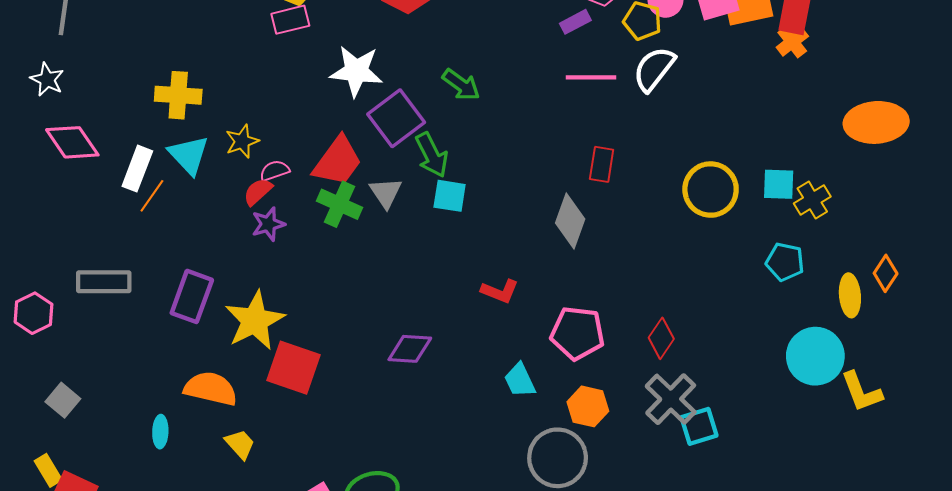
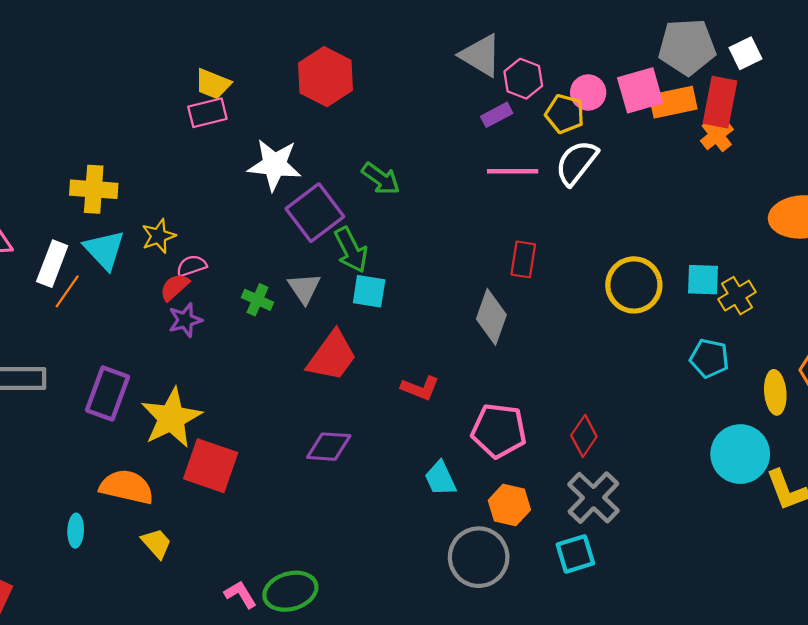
red trapezoid: (337, 161) -> (332, 356), moved
green cross: (340, 204) -> (257, 300), size x0.7
cyan square: (699, 426) -> (575, 554), moved

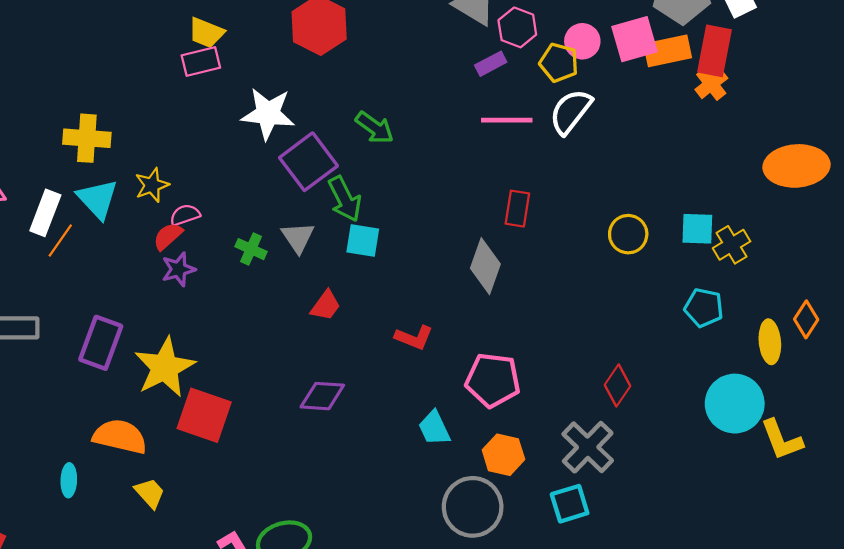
yellow circle: (634, 285) -> (628, 234), size x0.7
red trapezoid: (332, 356) -> (326, 306), size x0.6
red diamond: (584, 436) -> (617, 385), moved

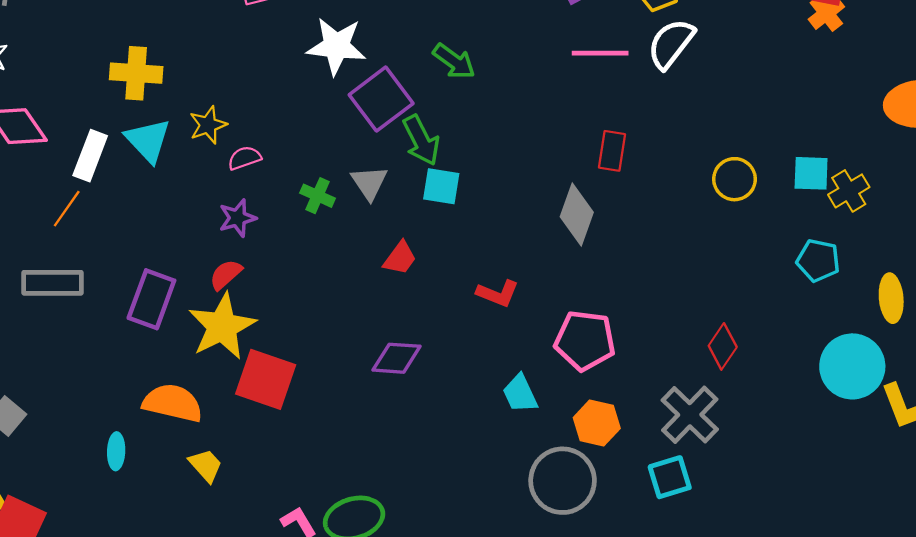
red semicircle: (168, 236) -> (226, 275), moved
orange line: (60, 241) -> (67, 209), moved

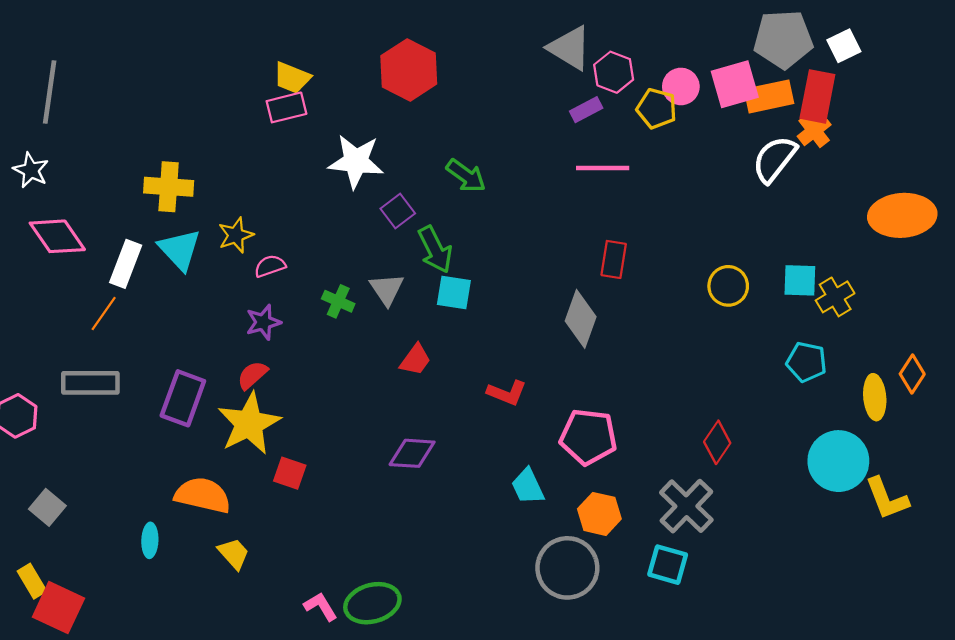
white semicircle: (671, 44) -> (774, 159), moved
purple square: (381, 99) -> (398, 211), size x0.6
red square: (266, 379) -> (290, 473), size x0.6
cyan square: (670, 477) -> (668, 565), turned 33

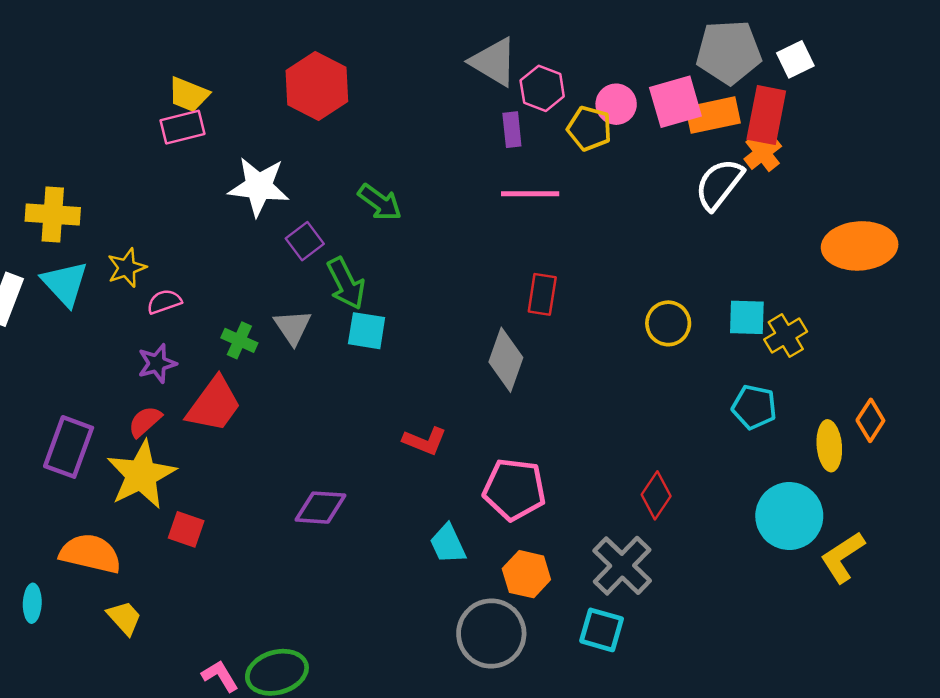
purple rectangle: (586, 110) -> (512, 130), turned -68
red trapezoid: (415, 360) -> (214, 405), moved, size x1.6
yellow L-shape: (887, 498) -> (843, 557), turned 78

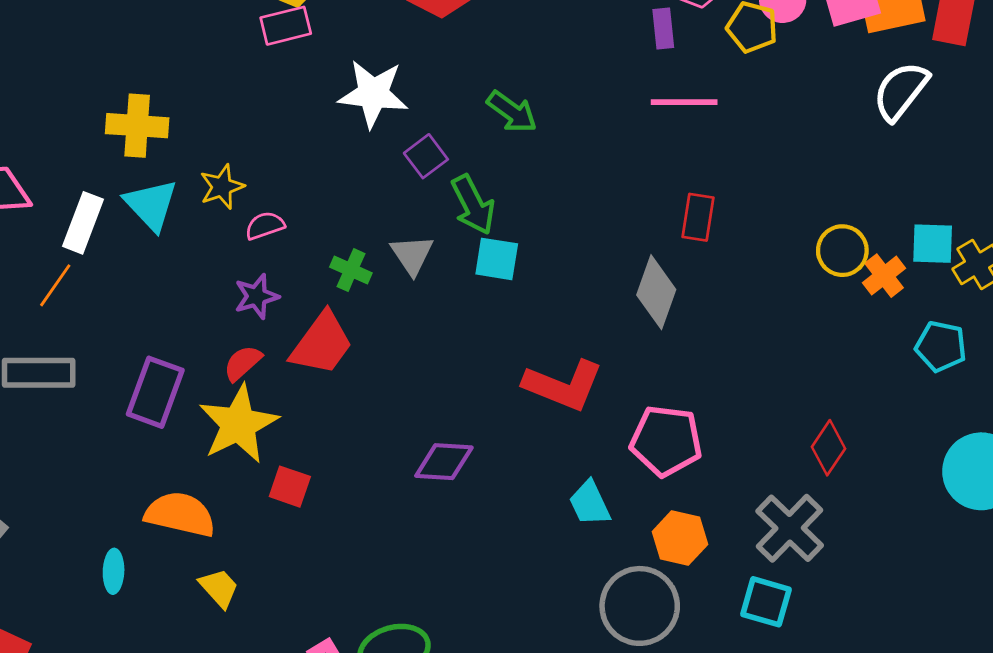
orange cross: (763, 153) -> (884, 276), moved
red L-shape: (425, 441) -> (563, 385), size x1.6

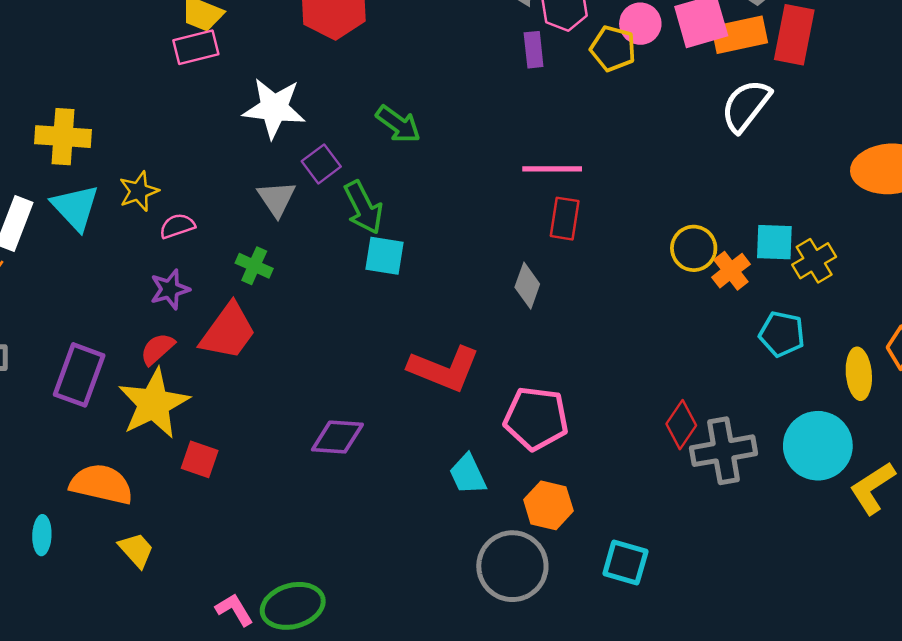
pink line: (684, 102) -> (552, 169), moved
gray triangle: (412, 255) -> (277, 199), moved
gray diamond: (656, 292) -> (527, 286), size x0.7
gray cross: (790, 528) -> (723, 451), moved, turned 36

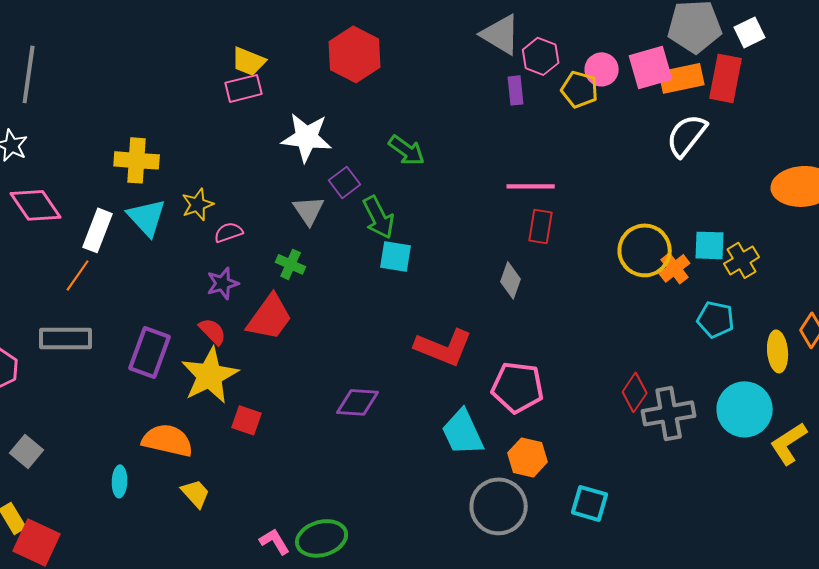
yellow circle: (694, 248) -> (645, 250), size x1.4
red semicircle: (157, 349) -> (213, 331), turned 88
cyan trapezoid: (468, 474) -> (463, 432), size x1.4

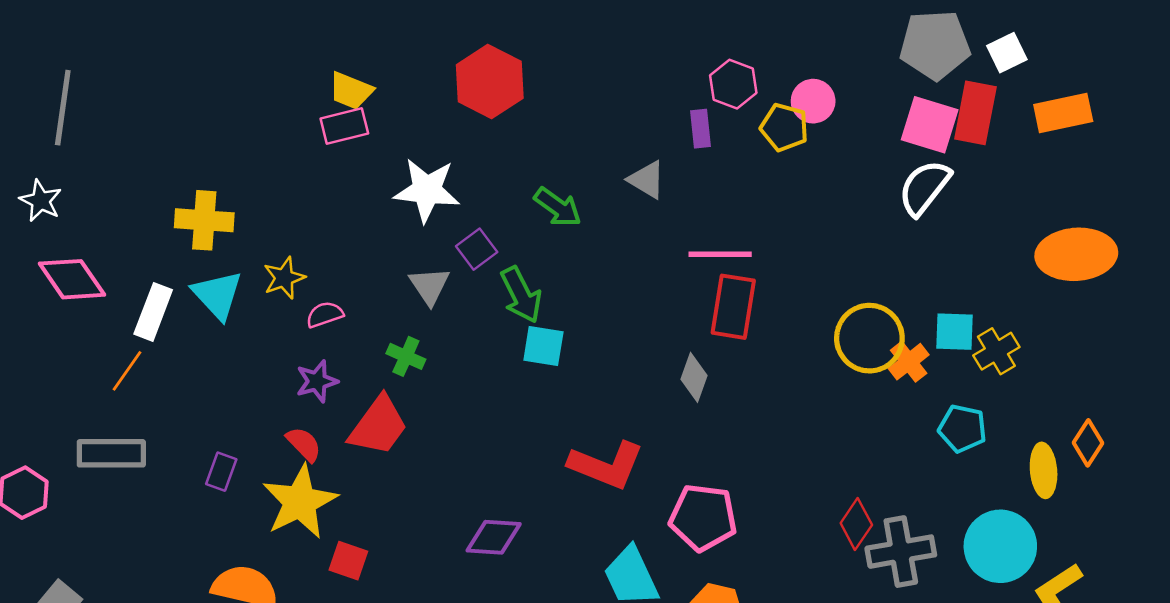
gray triangle: (501, 34) -> (647, 180), moved, size x0.7
pink square: (651, 67) -> (930, 125), moved, turned 33
orange rectangle: (682, 78) -> (1063, 113), moved
red rectangle: (541, 226) -> (733, 307), size x1.4
purple rectangle: (150, 352) -> (221, 472), size x0.6

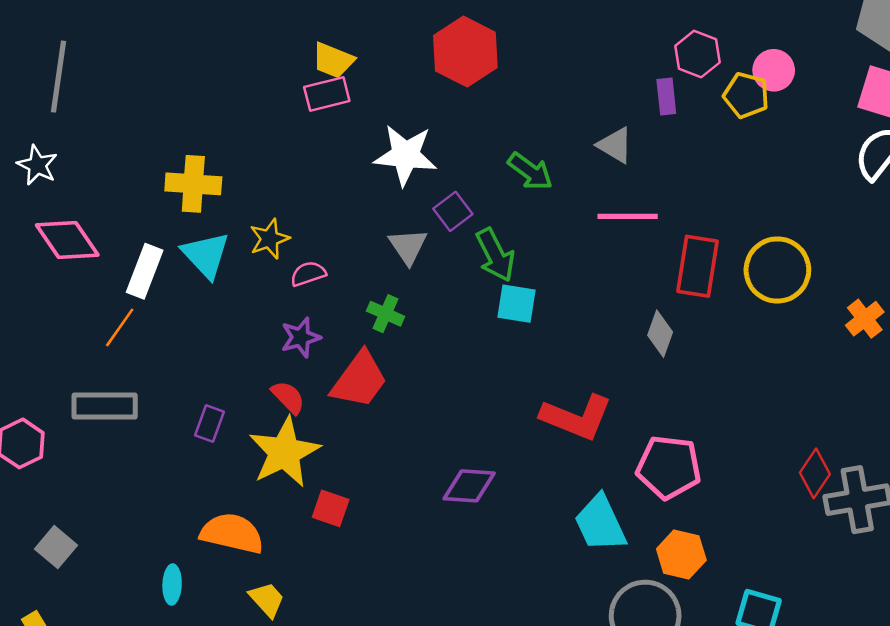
pink line: (720, 254) -> (628, 216), moved
yellow circle: (869, 338) -> (777, 270), moved

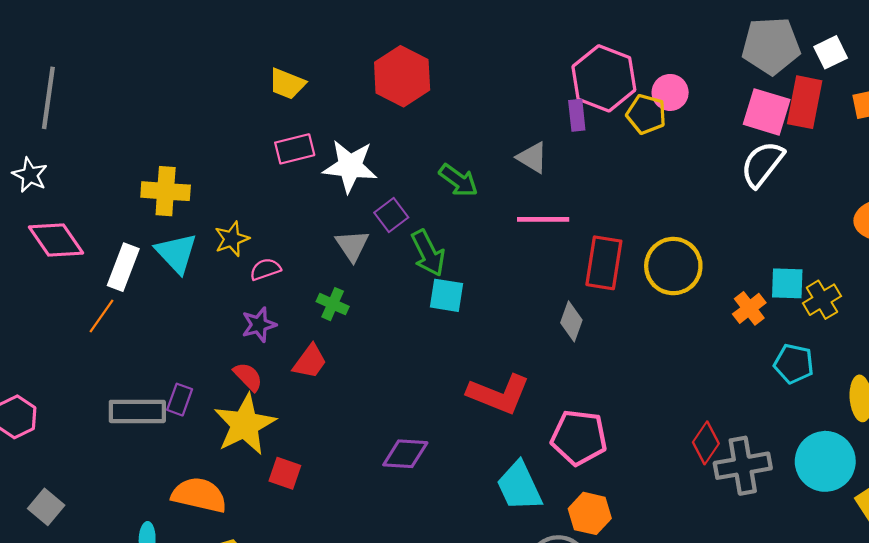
pink hexagon: (698, 54) -> (604, 78), size x1.6
pink rectangle: (327, 94) -> (295, 149), moved
red trapezoid: (359, 380) -> (310, 362), size x0.7
gray rectangle: (105, 406) -> (137, 411), moved

